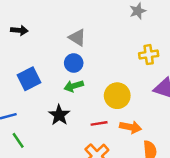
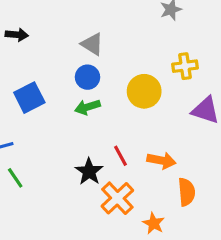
yellow circle: (117, 96) -> (144, 91), moved
black star: (59, 115) -> (89, 171), moved
red line: (99, 123) -> (121, 156), turned 70

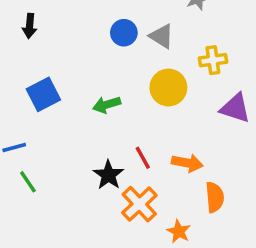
black arrow: (17, 35) -> (30, 26), turned 90
gray triangle: (92, 44) -> (162, 36), moved
blue circle: (87, 77) -> (124, 33), moved

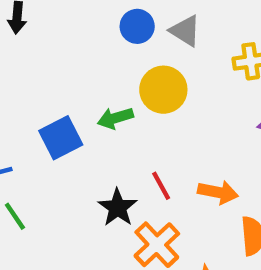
yellow circle: (168, 88) -> (163, 90), moved
blue square: (43, 94) -> (61, 138), moved

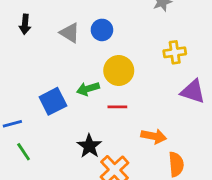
gray triangle: (185, 31) -> (70, 33), moved
red line: (161, 186) -> (117, 107), moved, turned -60

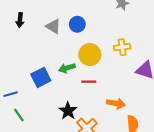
yellow cross: (175, 52) -> (122, 47), moved

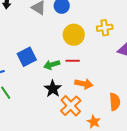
green arrow: (67, 68) -> (52, 65), moved
orange arrow: (116, 104) -> (84, 84), moved

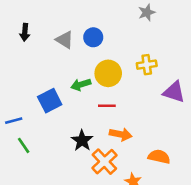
green arrow: (52, 65) -> (81, 85), moved
orange semicircle: (115, 102) -> (159, 157), turned -72

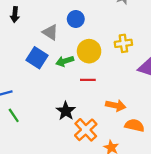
gray triangle: (65, 40) -> (50, 32), moved
blue square: (50, 101) -> (37, 58), moved, turned -30
orange arrow: (121, 134) -> (116, 105), moved

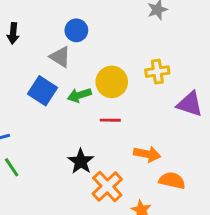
blue circle: (76, 19) -> (76, 30), moved

